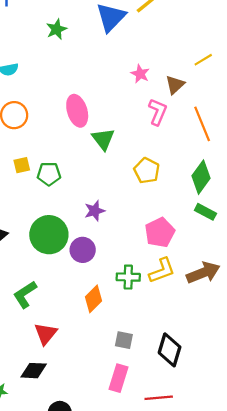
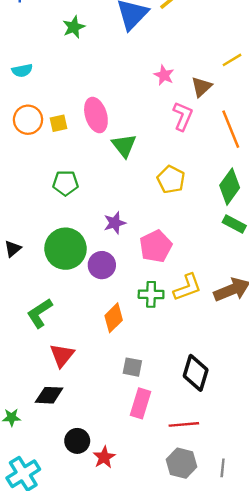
yellow square: (22, 165) -> (58, 123), moved
pink pentagon: (160, 233) -> (156, 246), moved
gray square: (124, 340) -> (132, 367), moved

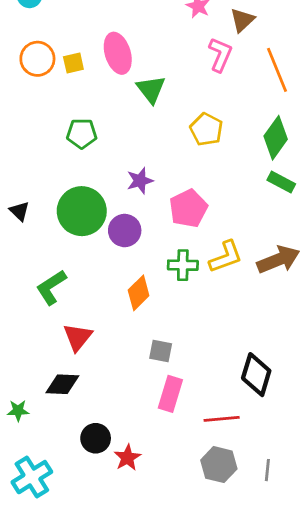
black triangle: (13, 249) -> (19, 211), turned -36
black diamond: (196, 373) -> (256, 375), moved

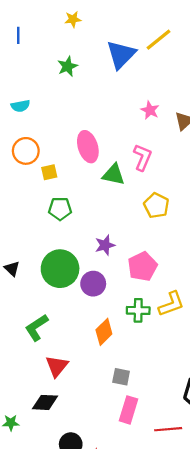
pink L-shape: (220, 55) -> (142, 157), moved
yellow square: (73, 63) -> (49, 172), moved
green triangle: (151, 89) -> (114, 174), turned -40

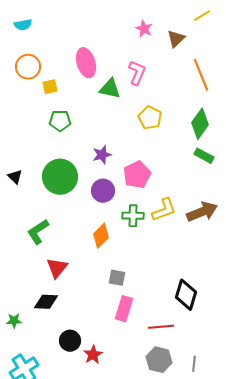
purple circle: (93, 284) -> (103, 191), moved

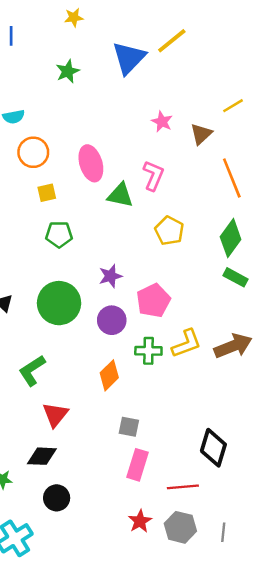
orange circle: (28, 67) -> (33, 152), moved
black circle: (70, 341) -> (57, 498), moved
red star: (93, 355) -> (140, 521), moved

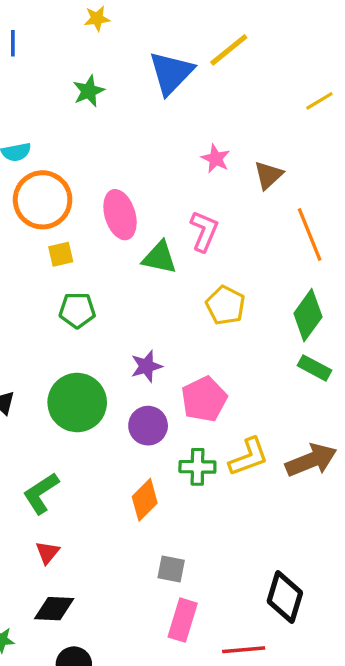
yellow line: (233, 106) -> (319, 101), moved
orange circle: (33, 152) -> (43, 200), size x1.4
red triangle: (55, 415) -> (47, 553), moved, size x0.7

